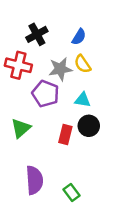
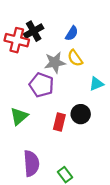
red cross: (18, 65) -> (17, 40), moved
cyan triangle: (83, 100) -> (96, 84), moved, turned -32

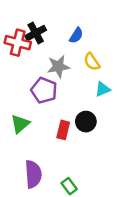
yellow semicircle: (75, 58) -> (92, 62), moved

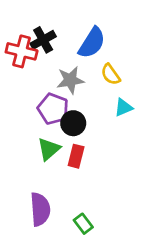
blue semicircle: (76, 35) -> (92, 43), size x1.6
black circle: (86, 122) -> (73, 123), moved
green triangle: (20, 124) -> (49, 149), moved

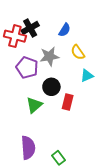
blue semicircle: (92, 43) -> (65, 30), size x0.6
purple pentagon: (53, 109) -> (27, 68), moved
red rectangle: (76, 156) -> (68, 102), moved

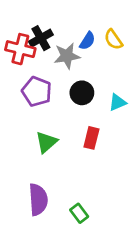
yellow semicircle: (78, 52) -> (113, 39), moved
gray star: (49, 56) -> (67, 56), moved
black circle: (51, 87) -> (82, 93), moved

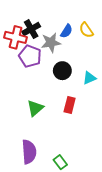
purple pentagon: (37, 91) -> (30, 56), moved

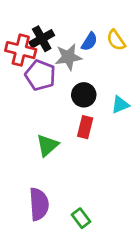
red rectangle: (70, 105) -> (85, 127), moved

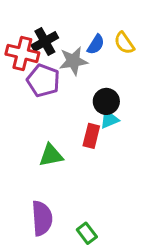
black circle: (84, 95) -> (106, 101), moved
cyan triangle: (120, 105) -> (109, 119), moved
green triangle: (47, 145) -> (51, 155), turned 30

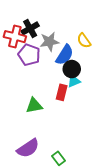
yellow semicircle: (124, 43) -> (84, 41), moved
blue semicircle: (96, 44) -> (65, 55), moved, size x1.5
purple semicircle: (42, 218) -> (28, 148), turned 60

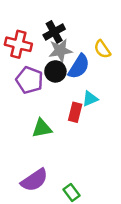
black cross: (30, 28) -> (54, 32), moved
purple pentagon: (29, 55) -> (30, 80), moved
black circle: (72, 69) -> (55, 71), moved

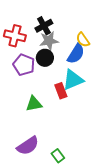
blue semicircle: (79, 67) -> (76, 54), moved
cyan triangle: (90, 99) -> (73, 80), size x1.6
red rectangle: (75, 112) -> (61, 91), turned -35

